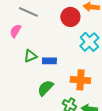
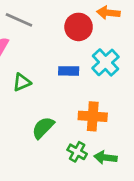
blue rectangle: (49, 61) -> (69, 71), moved

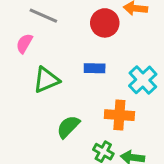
cyan cross: (105, 62) -> (143, 80), moved
green triangle: (22, 82) -> (46, 80), size x1.4

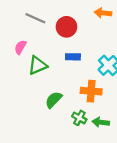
red circle: (105, 23) -> (66, 27), moved
pink semicircle: (24, 43) -> (20, 47), moved

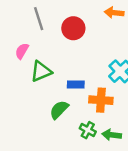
gray line: (35, 18) -> (39, 19), turned 48
blue rectangle: (73, 57) -> (76, 85), moved

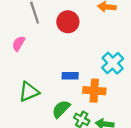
green triangle: (41, 71) -> (29, 92), moved
green semicircle: (59, 110) -> (61, 109), moved

